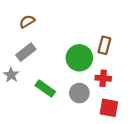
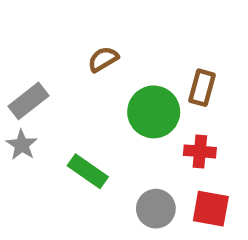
brown semicircle: (27, 21) -> (103, 59), moved
gray rectangle: (26, 52) -> (28, 101), moved
gray circle: (79, 93) -> (156, 209), moved

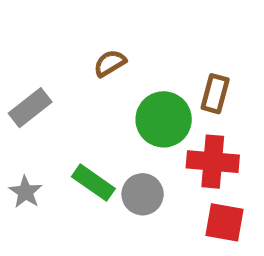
gray star: (22, 145) -> (25, 192), moved
red cross: (200, 151) -> (213, 162), size x1.5
gray circle: (156, 209) -> (143, 194), moved

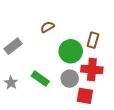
gray circle: (143, 194) -> (70, 79), moved
red square: (224, 222) -> (85, 96), moved

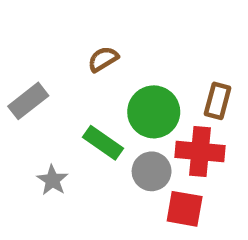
brown rectangle: (93, 40) -> (218, 101), moved
green rectangle: (40, 79) -> (103, 143), moved
gray star: (11, 83) -> (52, 180), moved

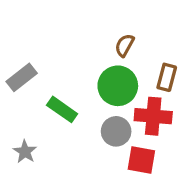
brown semicircle: (103, 59) -> (125, 45), moved, turned -30
green rectangle: (103, 143) -> (62, 109), moved
gray star: (52, 180) -> (25, 152), moved

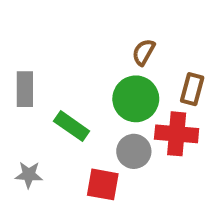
gray rectangle: (22, 77) -> (25, 89), turned -52
gray star: (25, 152) -> (29, 175), turned -30
red square: (141, 160) -> (103, 184), moved

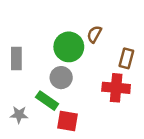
green circle: (136, 99) -> (69, 47), moved
green rectangle: (72, 126) -> (47, 101), moved
gray circle: (134, 151) -> (61, 78), moved

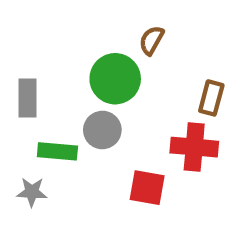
brown semicircle: (94, 34) -> (151, 40), moved
green rectangle: (47, 101) -> (57, 151), moved, turned -30
red square: (68, 121) -> (147, 188), moved

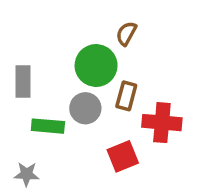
brown rectangle: (211, 98) -> (126, 96), moved
red square: (147, 188) -> (123, 156), turned -32
gray star: (32, 192) -> (27, 174), moved

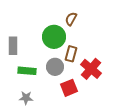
gray circle: (85, 108) -> (55, 67), moved
red cross: (162, 123) -> (91, 69), turned 35
gray star: (27, 174) -> (26, 98), moved

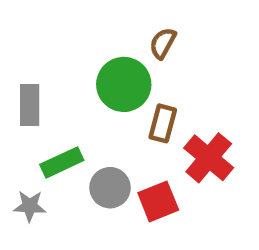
gray circle: (55, 67) -> (110, 188), moved
green rectangle: (27, 71) -> (62, 162), turned -30
gray star: (26, 98) -> (30, 206), moved

